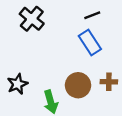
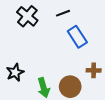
black line: (92, 15) -> (63, 13), moved
brown circle: (78, 85) -> (70, 87), moved

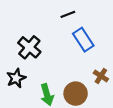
black cross: (27, 16) -> (29, 47), moved
brown cross: (94, 70) -> (101, 76), turned 32

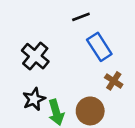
brown cross: (101, 76) -> (114, 81), moved
black star: (16, 78) -> (34, 99), moved

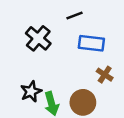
blue rectangle: (99, 47) -> (91, 43), turned -50
black cross: (35, 56) -> (38, 38), moved

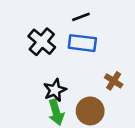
blue rectangle: (91, 43) -> (82, 43), moved
black star: (31, 92) -> (55, 90), moved

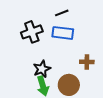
black cross: (42, 42) -> (32, 32), turned 30
brown cross: (114, 81) -> (87, 62), turned -32

